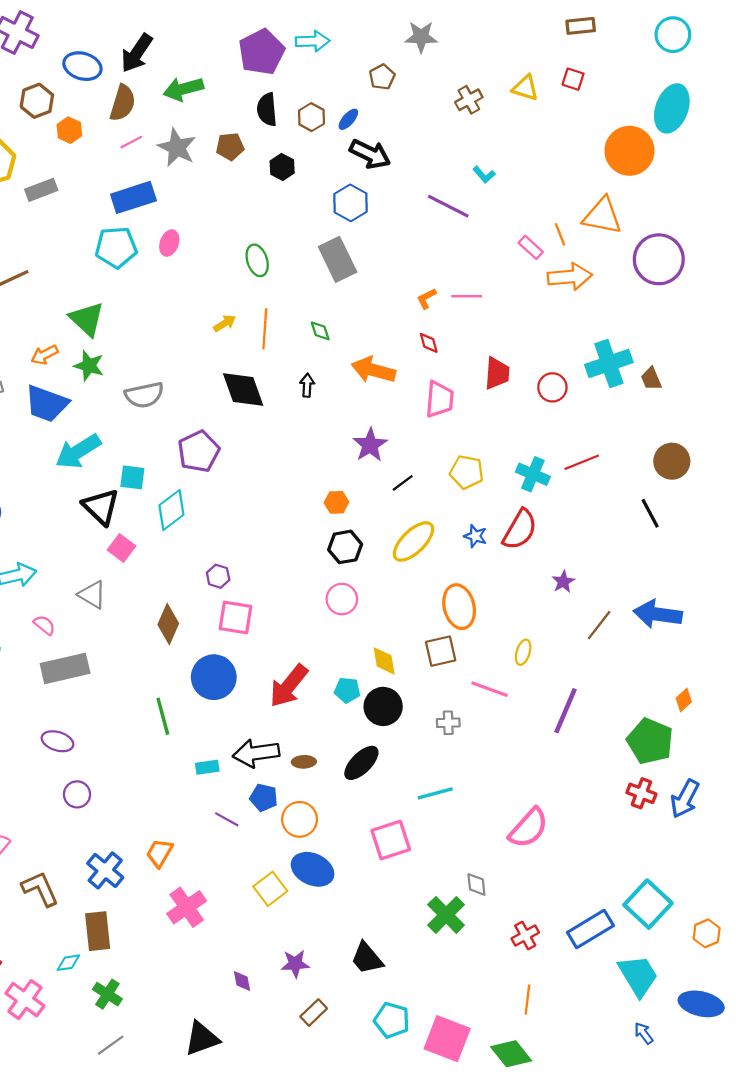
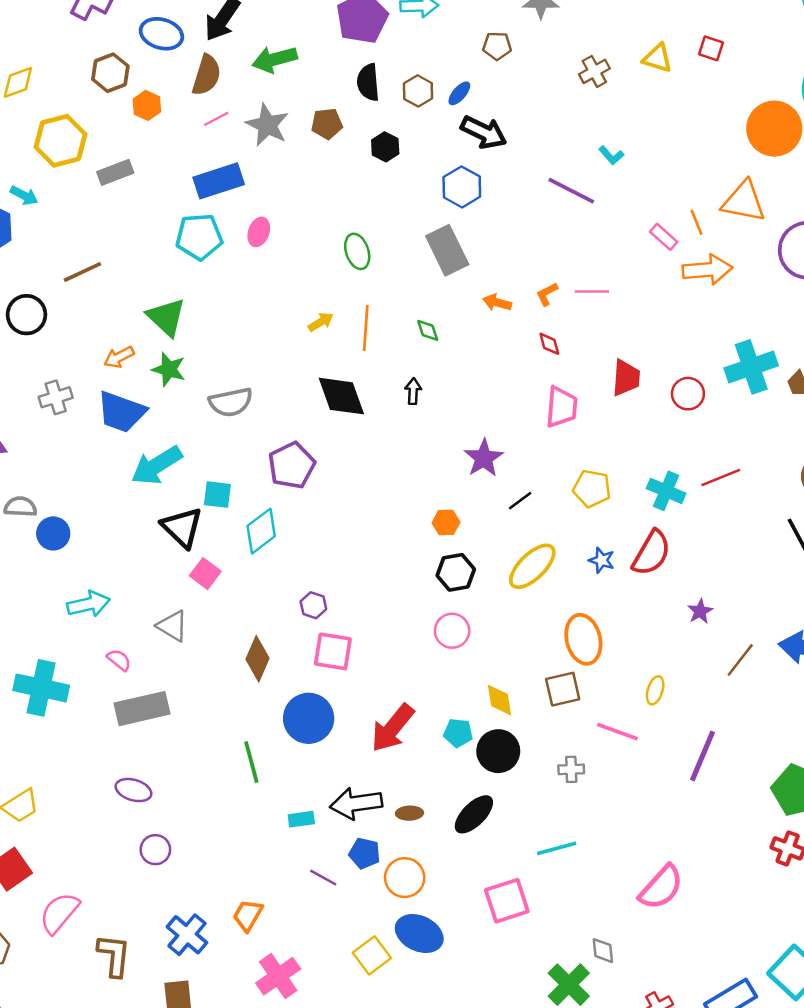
brown pentagon: (382, 77) -> (497, 46), turned 30
orange arrow: (373, 370) -> (497, 302), moved, size x0.6
brown L-shape: (40, 889) -> (114, 955), turned 30

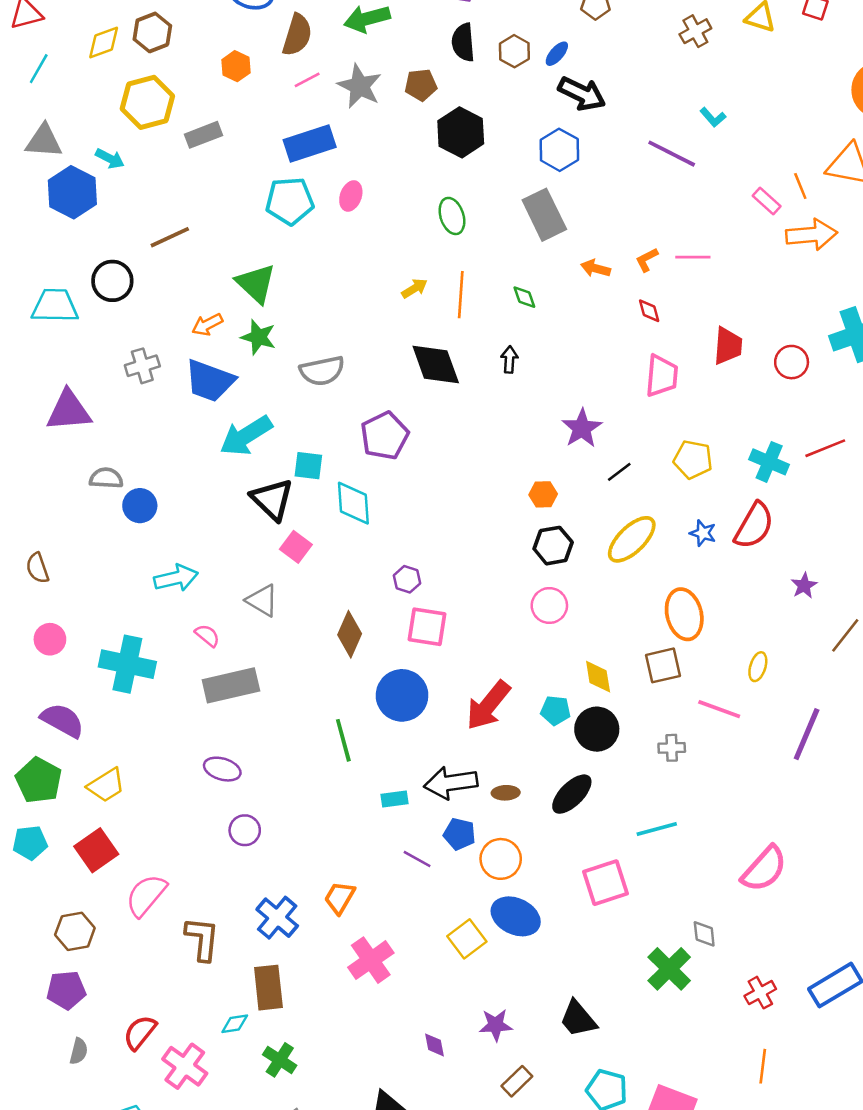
brown hexagon: (110, 73) -> (152, 32), moved
black hexagon: (385, 147) -> (461, 132), moved, size x1.6
cyan diamond: (261, 531) -> (353, 503), turned -57

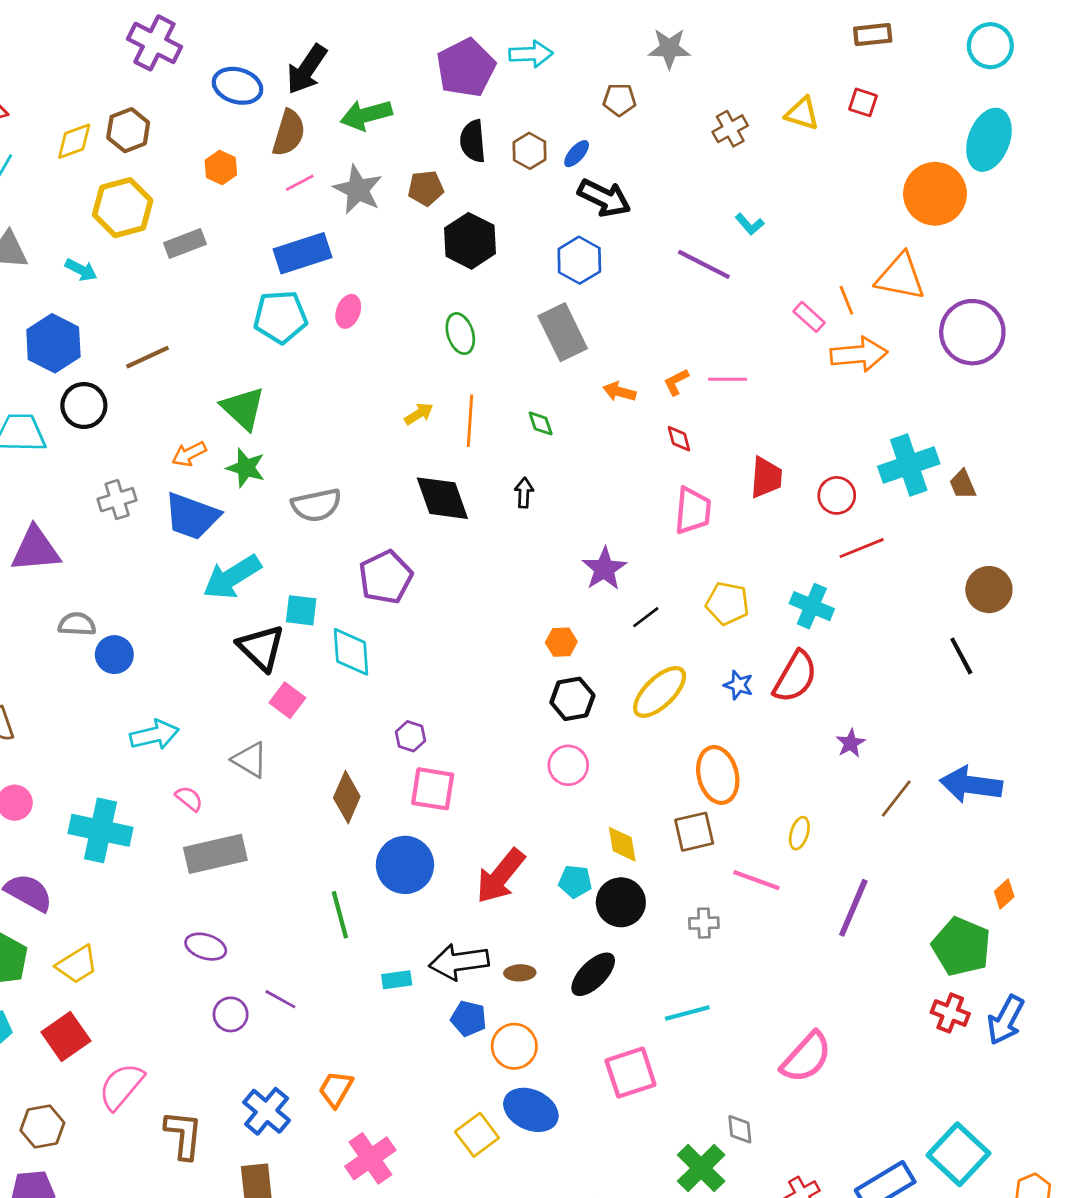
blue hexagon: (72, 192) -> (53, 343), moved
red line: (825, 448) -> (862, 548), moved
purple line: (417, 859) -> (280, 999), moved

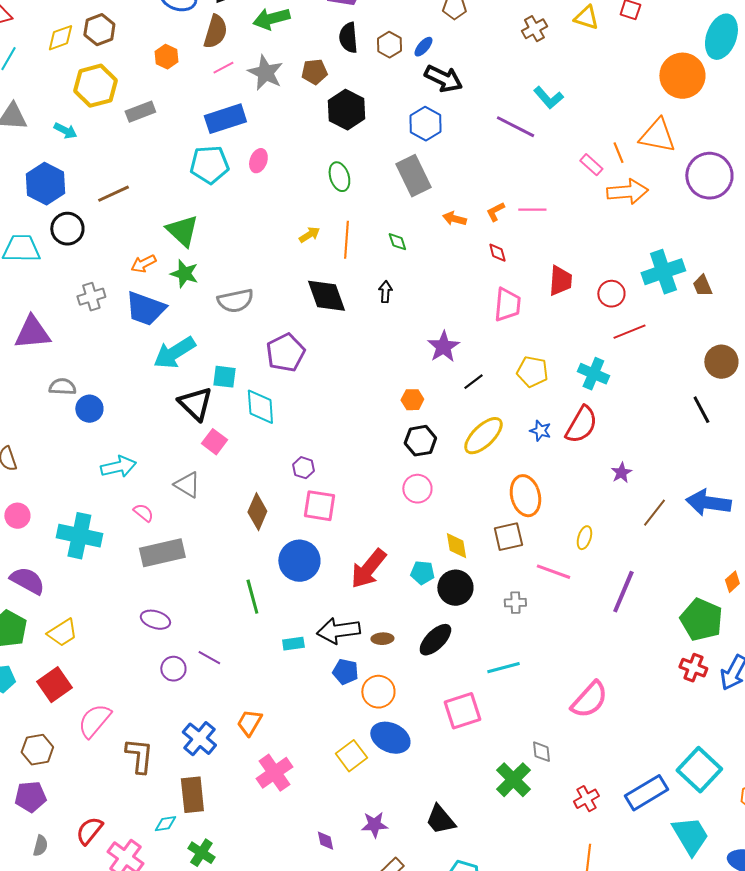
cyan L-shape: (750, 224) -> (548, 98), size x1.4

